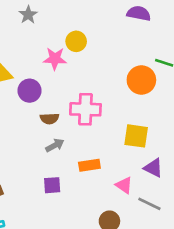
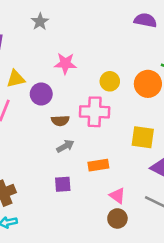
yellow circle: (76, 41) -> (110, 81), moved
pink triangle: (124, 185) -> (117, 196), moved

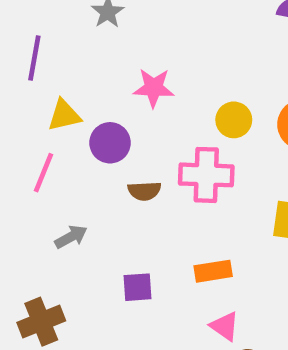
gray arrow: (65, 146) -> (71, 237), moved
purple square: (63, 184) -> (138, 287), moved
pink triangle: (117, 196) -> (225, 326), moved

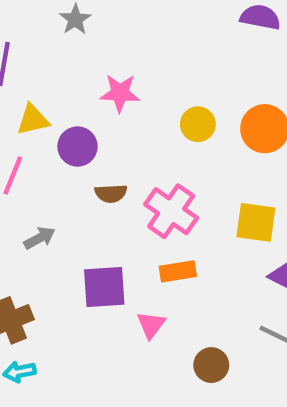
pink cross: (206, 175) -> (171, 211), moved, turned 33
purple square: (138, 287) -> (104, 287), size x1.5
pink triangle: (225, 326) -> (151, 325), moved, turned 32

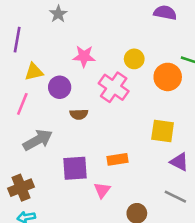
yellow circle: (198, 124) -> (134, 59), moved
pink cross: (171, 211) -> (114, 87), moved
gray arrow: (40, 238) -> (38, 140), size x1.6

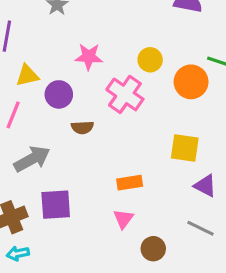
purple square: (75, 168) -> (56, 205), moved
pink triangle: (102, 190) -> (123, 219), moved

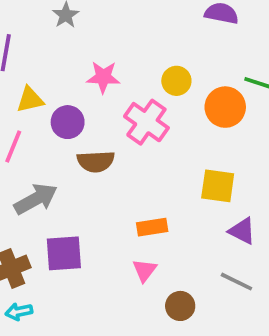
brown semicircle: (82, 127) -> (96, 162), size x1.4

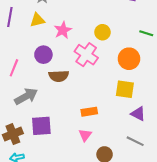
pink star: (103, 77) -> (63, 30), turned -30
yellow triangle: (30, 100) -> (37, 20), moved
orange circle: (225, 107) -> (129, 59), moved

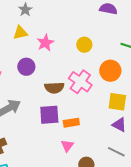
pink cross: (86, 55) -> (80, 82), moved
brown semicircle: (59, 76) -> (54, 88), moved
yellow square: (125, 89) -> (117, 102), moved
purple square: (41, 126) -> (49, 115), moved

